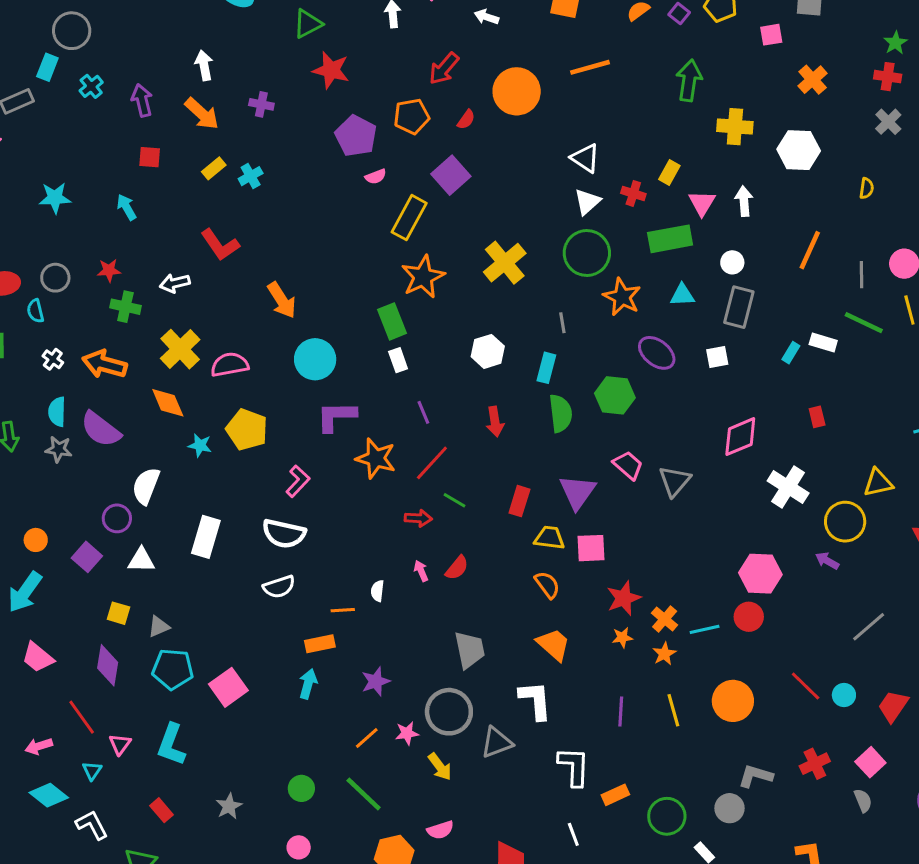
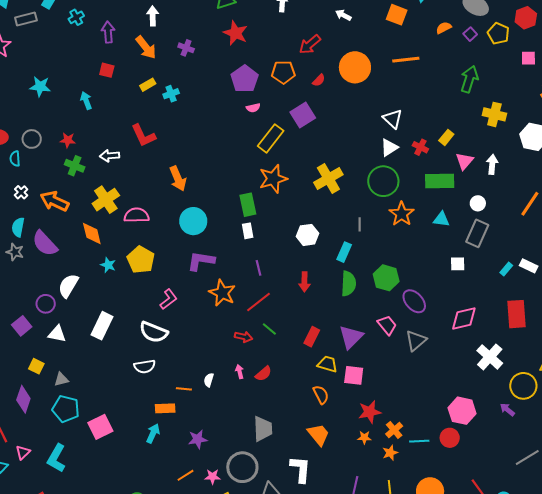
purple ellipse: (657, 353) -> (414, 301), moved
red rectangle: (817, 417) -> (516, 314), size x2.0

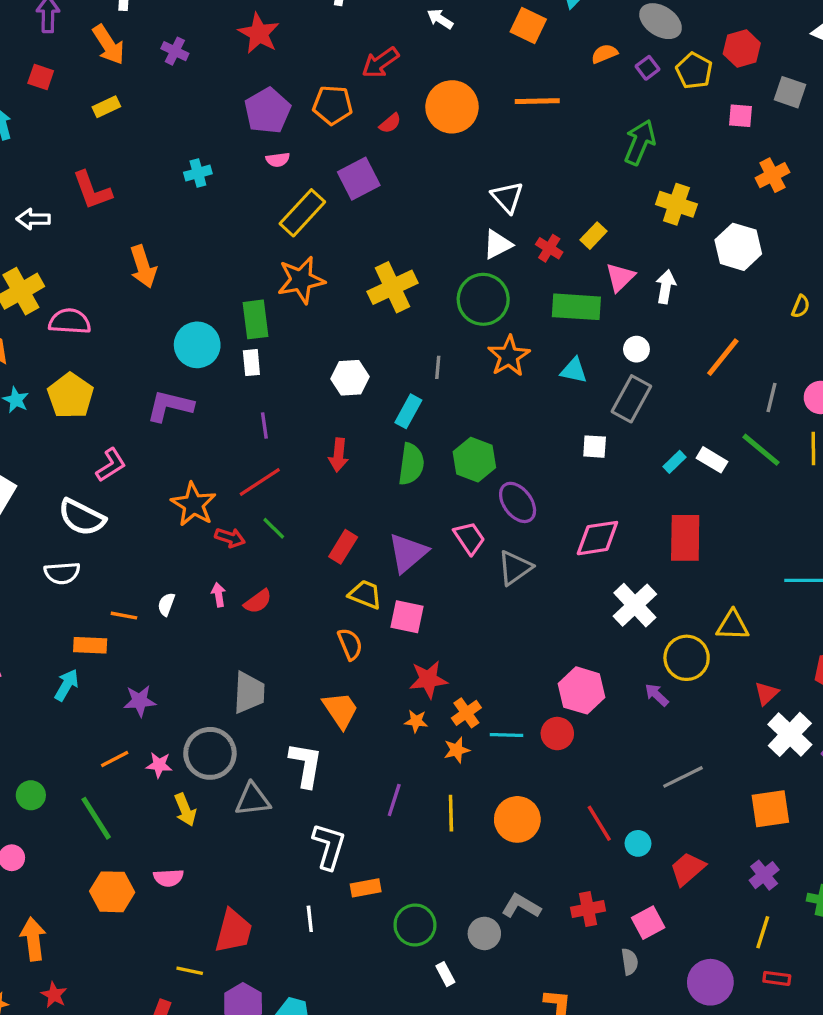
cyan cross: (171, 94) -> (198, 173), moved
cyan circle: (193, 221) -> (197, 345), moved
orange star: (222, 293) -> (194, 504), moved

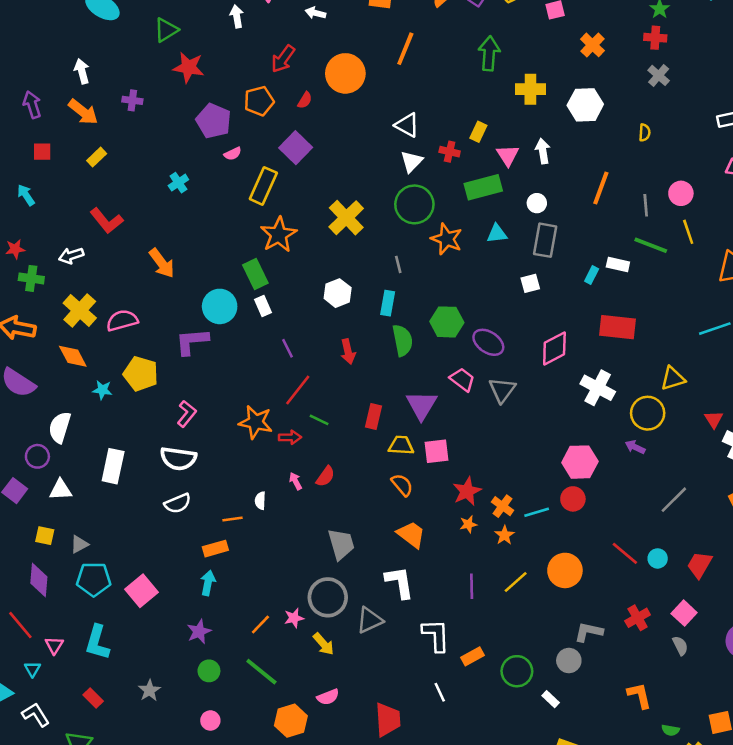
orange line: (537, 101) -> (405, 49), turned -48
purple L-shape: (170, 406) -> (192, 341), moved
red rectangle: (685, 538) -> (618, 327), turned -66
purple star: (140, 701) -> (199, 632), moved
yellow line: (451, 813) -> (516, 582), turned 68

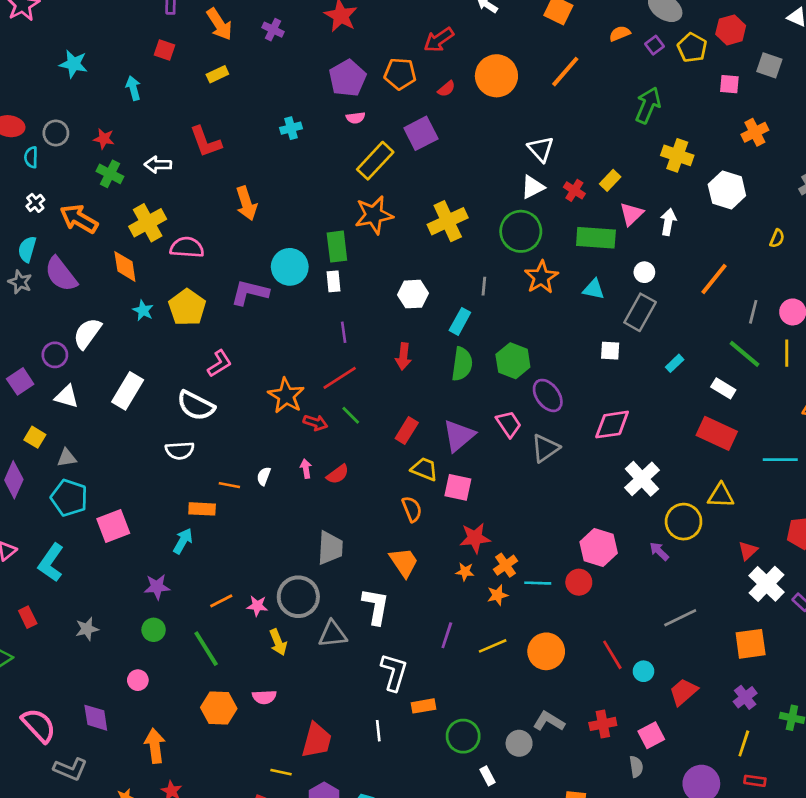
white rectangle: (618, 265) -> (723, 388), moved
red rectangle: (618, 327) -> (717, 433), moved

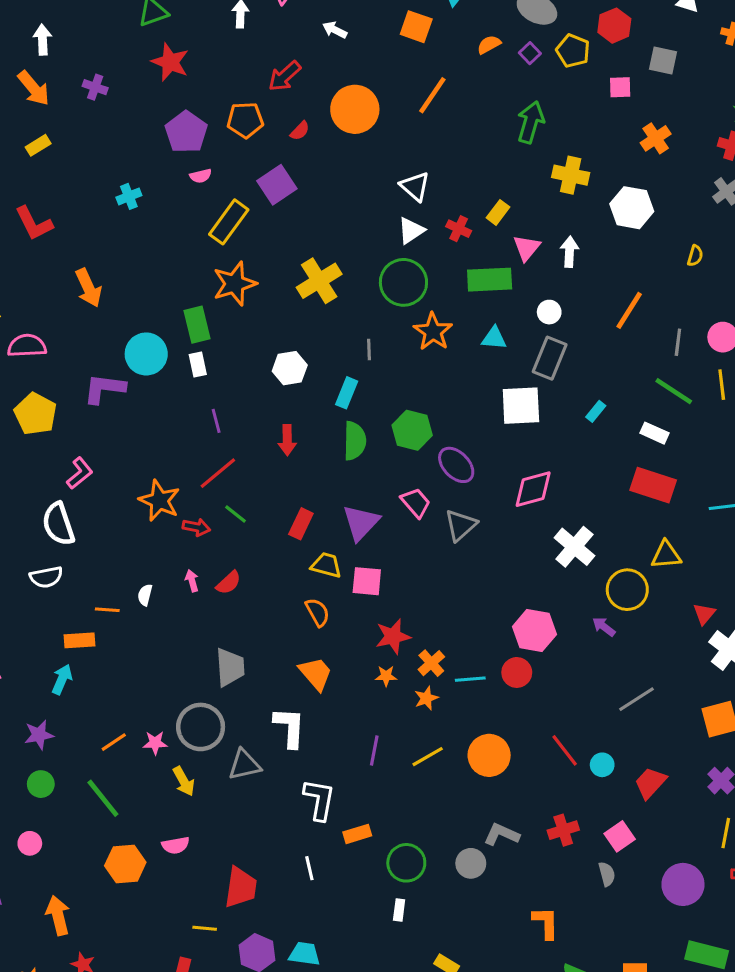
white square: (610, 351) -> (521, 406), size x1.8
white semicircle: (196, 406) -> (58, 524), turned 51
white rectangle: (487, 776) -> (399, 910), moved, turned 42

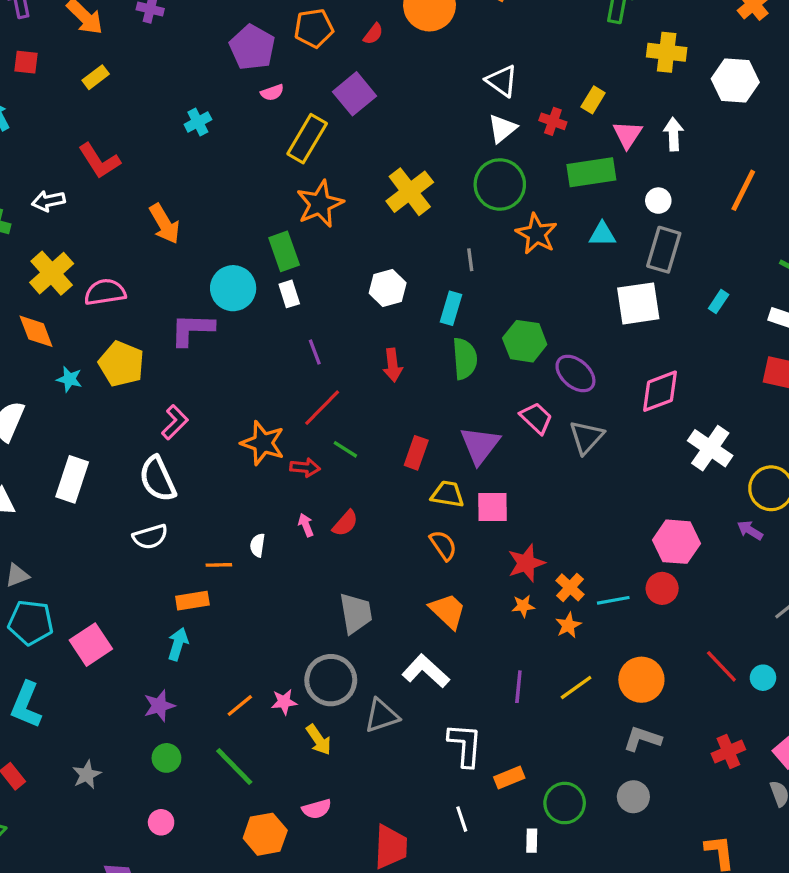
white L-shape: (290, 727) -> (426, 671), turned -45
gray L-shape: (502, 834) -> (642, 739), moved
white rectangle: (399, 910) -> (532, 841), moved

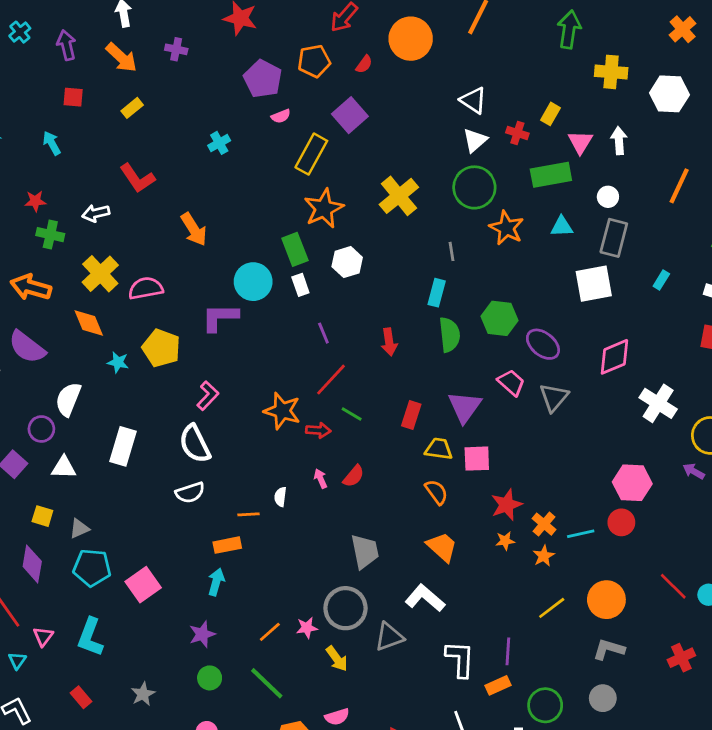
white hexagon: (388, 288) -> (347, 262), moved
purple line: (518, 687) -> (508, 651), moved

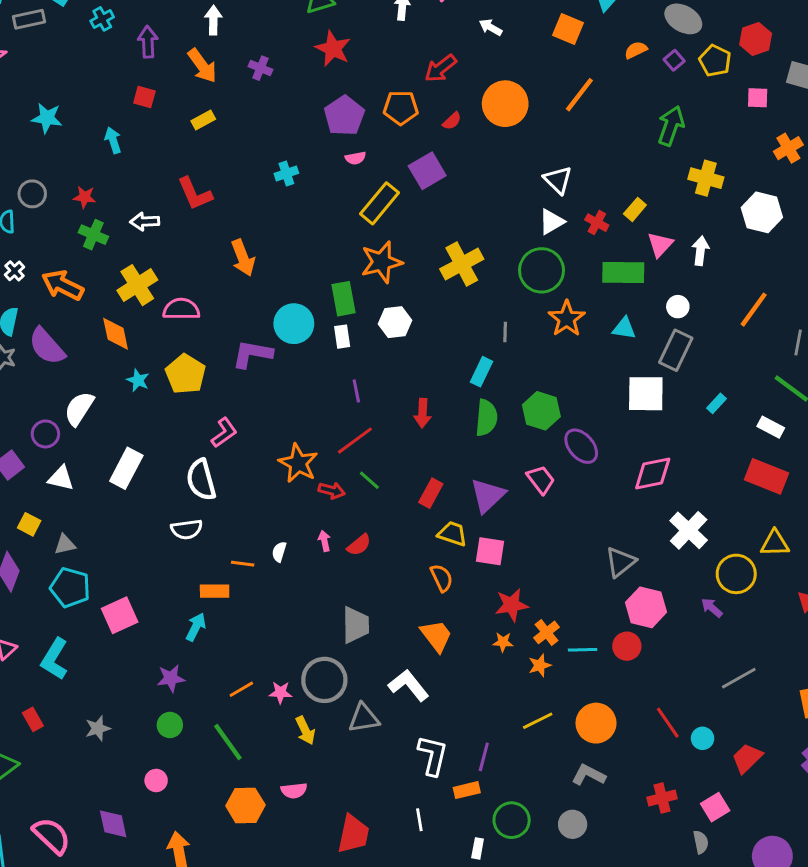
gray triangle: (554, 397) -> (620, 562), moved

